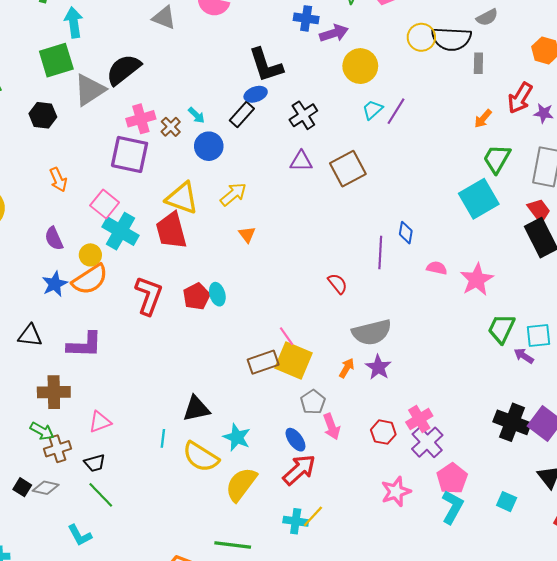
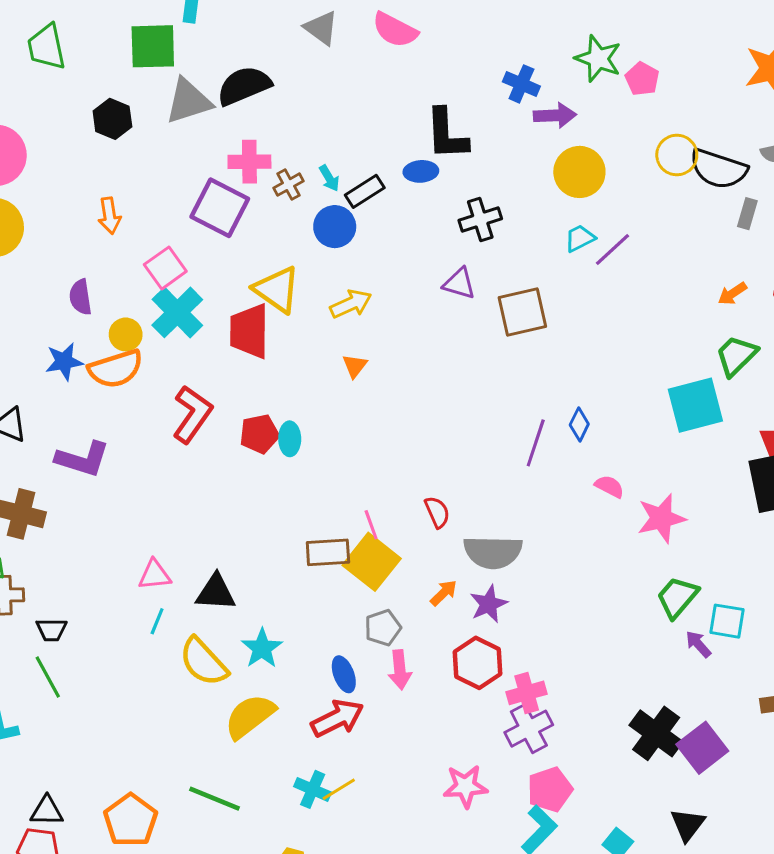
black rectangle: (242, 114) -> (365, 191), moved
red semicircle: (338, 284) -> (437, 512), moved
pink triangle: (100, 422) -> (155, 575), moved
red hexagon: (383, 432) -> (478, 663), moved, size x1.4

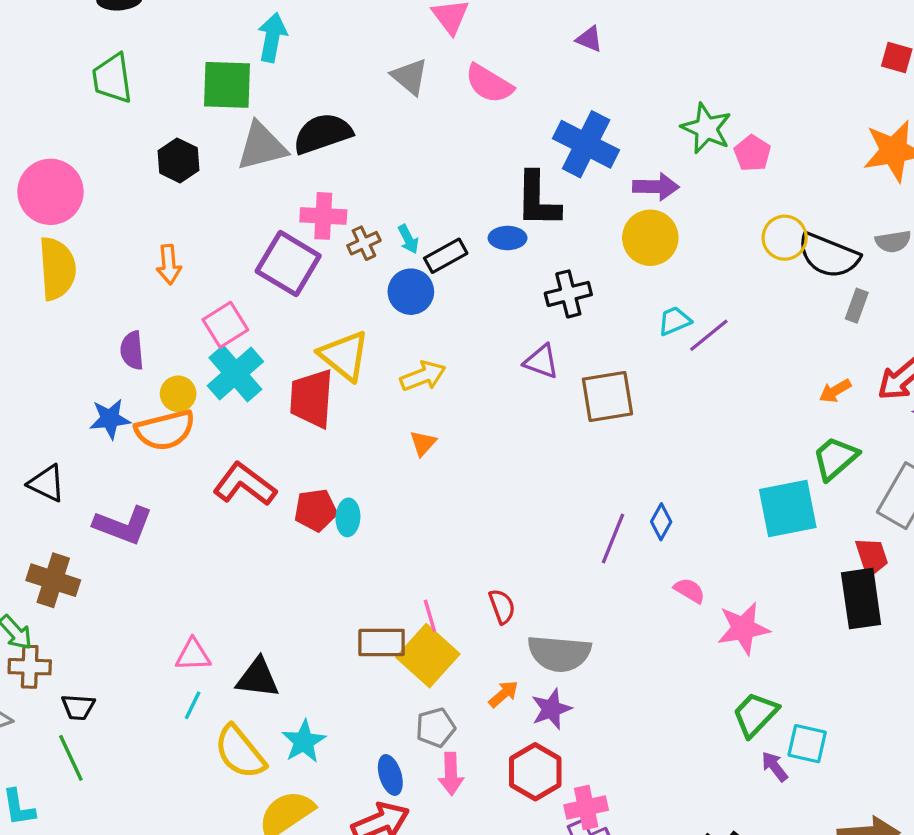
blue cross: (521, 84) -> (586, 144), moved, size x1.6
yellow circle: (579, 172) -> (650, 238), moved
red L-shape: (192, 414) -> (245, 484), turned -92

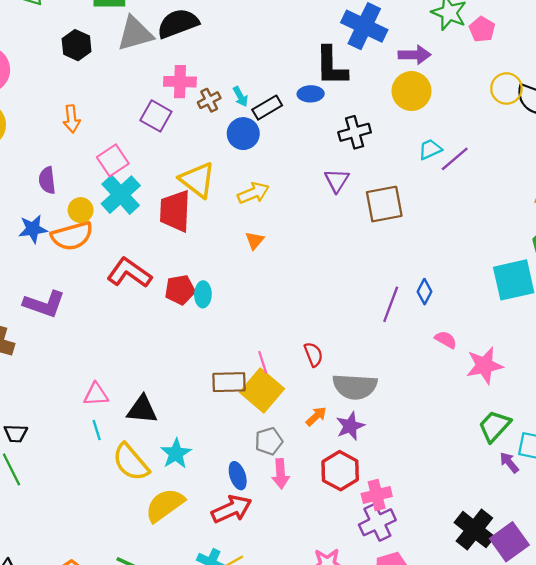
purple square: (288, 264) -> (156, 116), size x0.7
purple triangle: (541, 361) -> (337, 180), turned 44
cyan line: (193, 705) -> (97, 430), turned -42

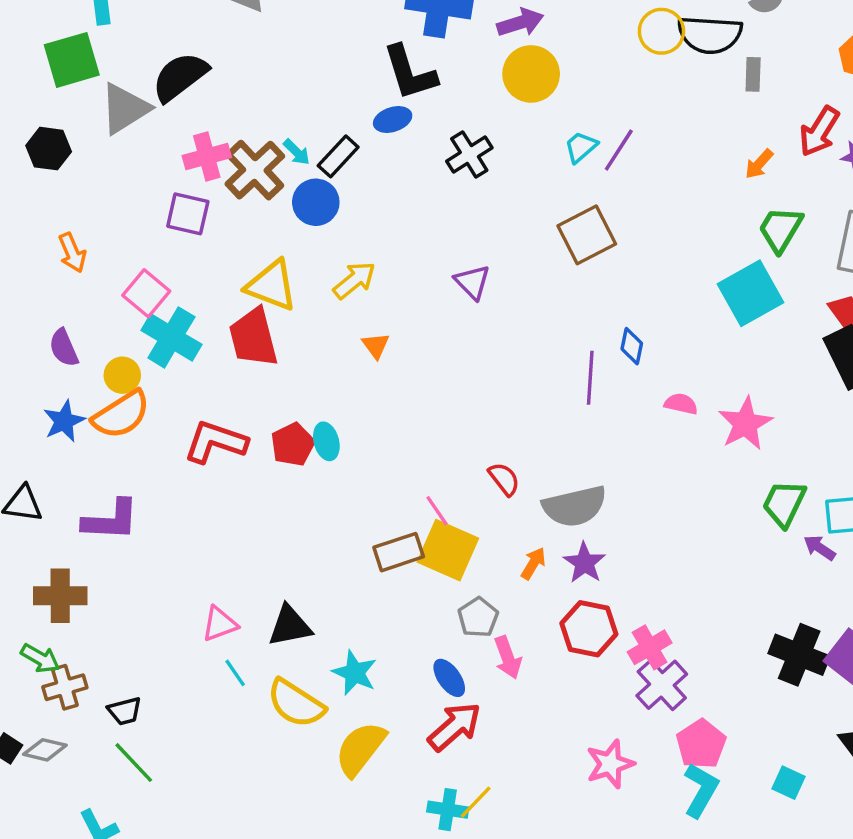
brown cross: (209, 100) -> (255, 170), size x1.8
purple triangle: (337, 180) -> (472, 282), moved
brown square: (384, 204) -> (587, 235), moved

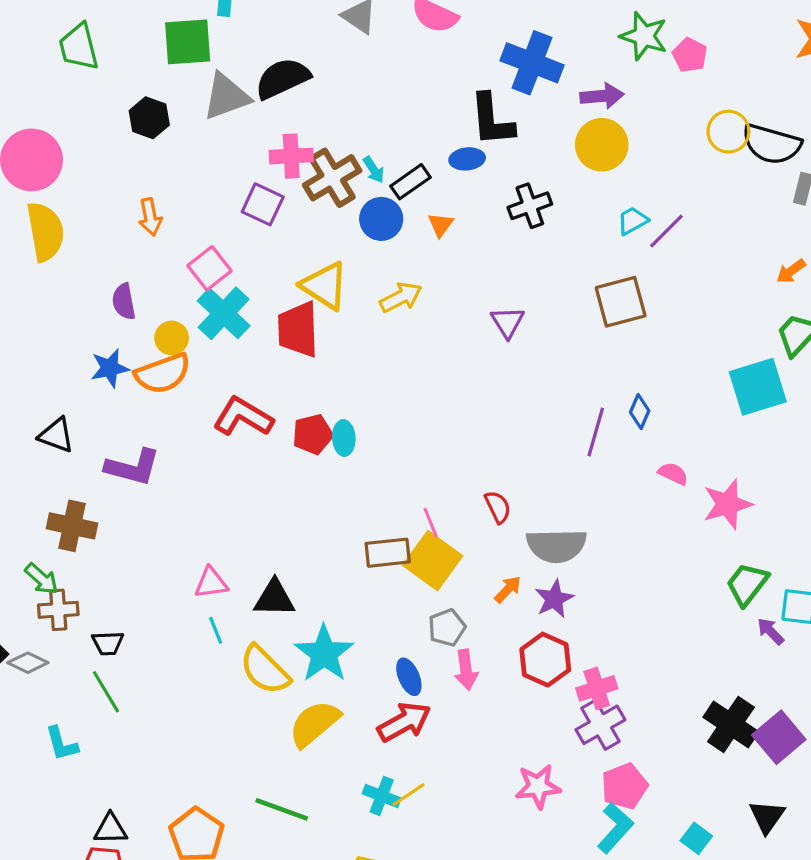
orange triangle: (376, 345) -> (440, 225), moved
cyan star: (355, 673) -> (324, 654), size x1.4

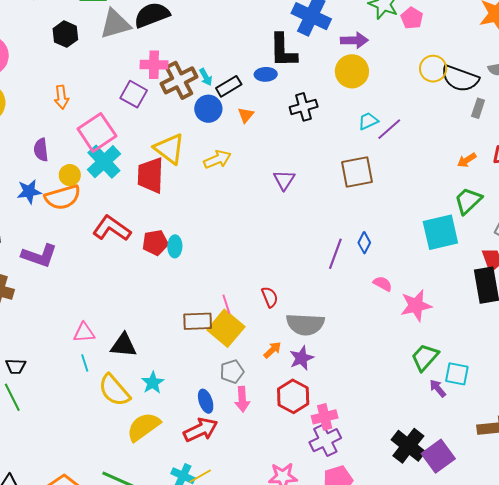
pink square: (209, 268) -> (97, 132), size x1.4
cyan star: (324, 654) -> (153, 383), size x0.6

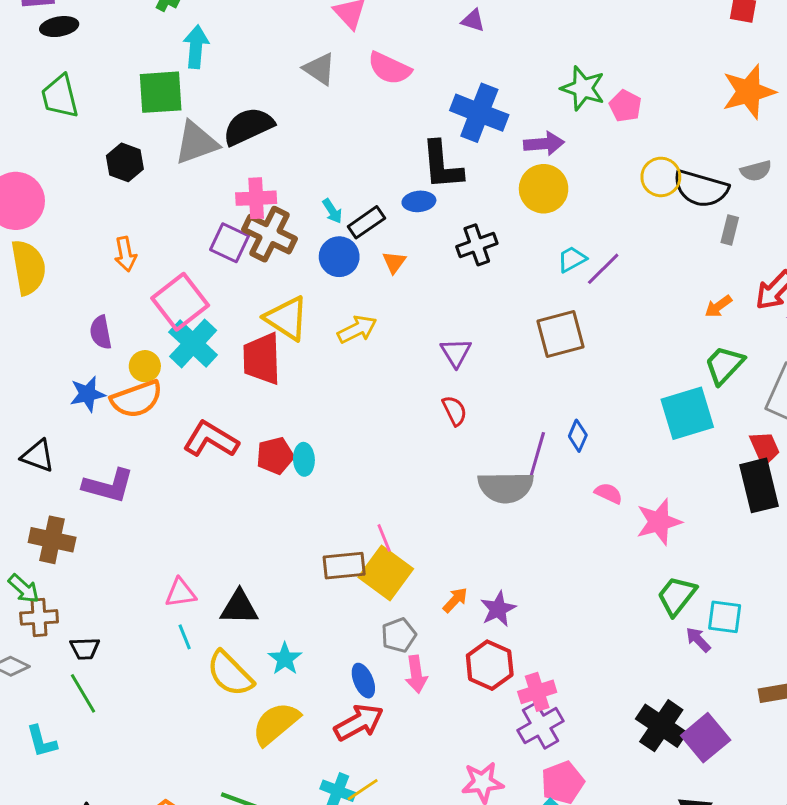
brown cross: (179, 80) -> (270, 234), moved, turned -33
red semicircle: (270, 297) -> (454, 411), moved
gray semicircle: (305, 324) -> (506, 487), moved

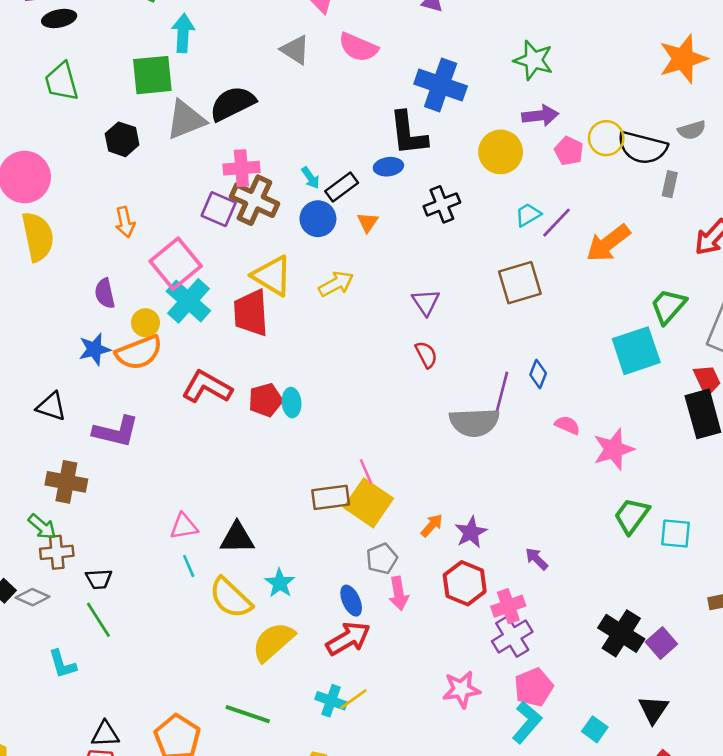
pink pentagon: (625, 106) -> (569, 151), moved
purple arrow: (544, 144) -> (540, 116), moved
orange arrow: (718, 306) -> (608, 243), moved, size x1.8
purple arrow: (698, 640) -> (537, 559), moved
purple square: (706, 738) -> (661, 643), size x0.7

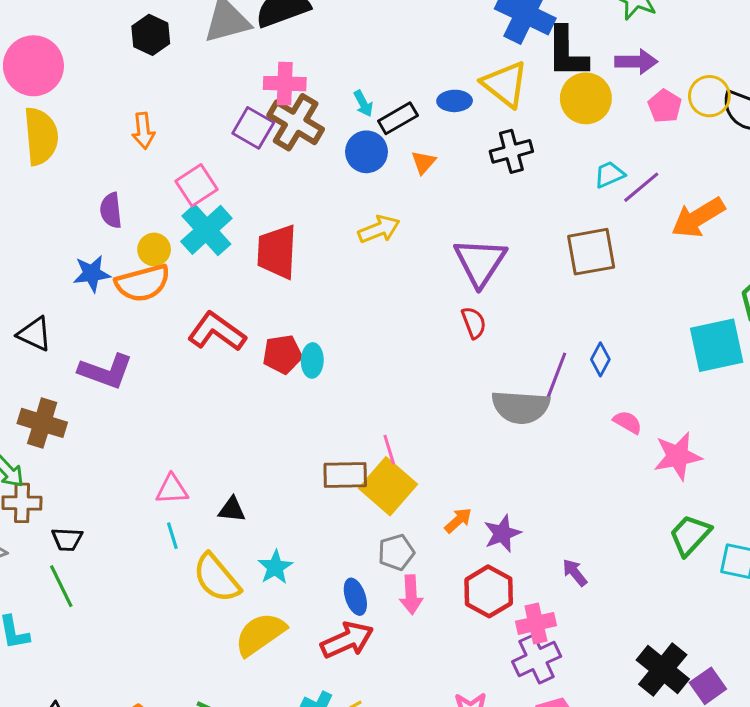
black L-shape: (408, 133) -> (567, 52), moved
pink square: (176, 264) -> (196, 185), size x0.7
yellow triangle: (272, 276) -> (505, 84), moved
purple triangle: (426, 302) -> (480, 262), size x1.6
black triangle: (237, 538) -> (232, 510), size x0.7

